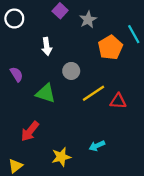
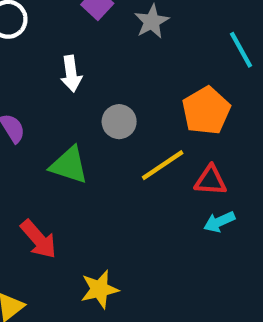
orange pentagon: (110, 48) -> (206, 111), moved
red arrow: (30, 131) -> (39, 239), turned -80
cyan arrow: (97, 146) -> (219, 222), moved

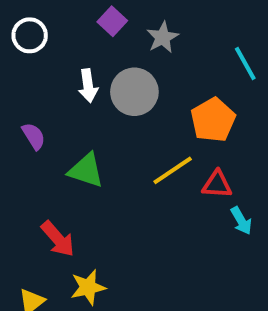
gray circle: (119, 122) -> (134, 92), moved, size x1.5
cyan arrow: (219, 222) -> (241, 221), moved, turned -96
yellow star: (99, 289) -> (88, 287), moved

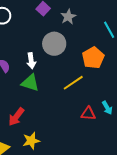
white arrow: (88, 86) -> (31, 61), moved
red triangle: (217, 184) -> (88, 114), moved
red arrow: (58, 239) -> (16, 117), turned 78

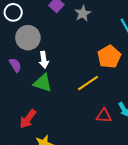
gray circle: (54, 44) -> (28, 38), moved

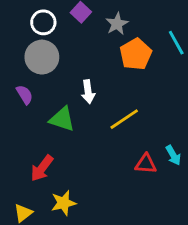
white circle: (13, 12) -> (43, 22), moved
orange pentagon: (109, 57) -> (136, 54), moved
white arrow: (44, 60) -> (88, 92), moved

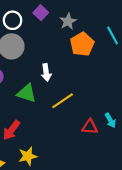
yellow line: (124, 119) -> (63, 101), moved

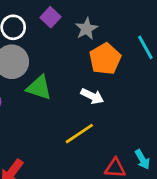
white arrow: (46, 72) -> (92, 96), moved, turned -56
green triangle: (27, 93) -> (39, 88), moved

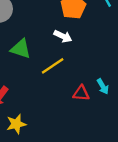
green triangle: (39, 88) -> (21, 49), moved

